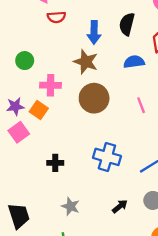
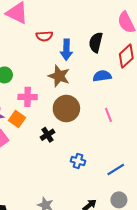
red semicircle: (56, 17) -> (44, 36), moved
blue cross: (107, 157) -> (78, 161), size x0.6
black cross: (55, 163) -> (48, 135), moved, turned -32

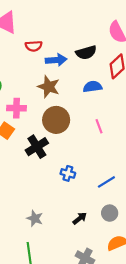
black semicircle: (96, 42) -> (86, 52), turned -120
blue arrow: (66, 50) -> (56, 60), turned -96
black cross: (48, 135) -> (37, 147), size x1.5

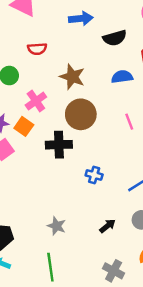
red semicircle: (34, 46) -> (37, 49), moved
blue arrow: (56, 60) -> (81, 19), moved
pink cross: (17, 108) -> (36, 101), turned -36
black cross: (37, 147) -> (59, 145), turned 30

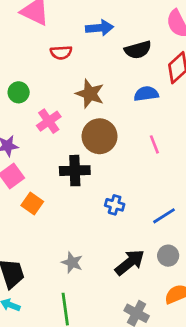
red semicircle: (37, 49) -> (61, 53), moved
orange square: (24, 126) -> (32, 203), moved
black arrow: (107, 226) -> (130, 262), size x1.6

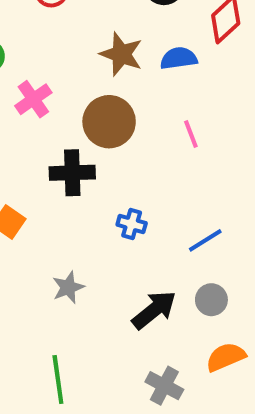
brown star: (90, 94) -> (121, 54), moved
gray star: (72, 262) -> (68, 287), moved, turned 30

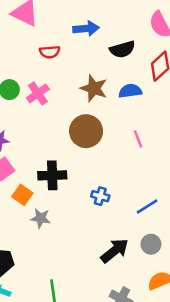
pink cross: (33, 99) -> (38, 93), moved
black cross: (72, 173) -> (52, 175), moved
gray star: (68, 287) -> (41, 218), moved, turned 30

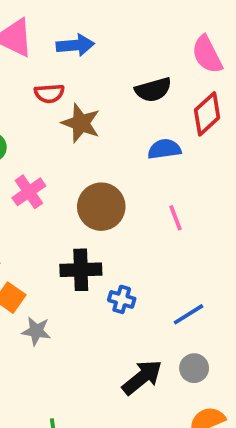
blue arrow: (86, 29) -> (75, 45), moved
brown star: (94, 88) -> (81, 123), moved
pink cross: (38, 93) -> (29, 192), moved
black cross: (52, 175) -> (81, 270), moved

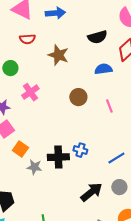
red semicircle: (49, 93) -> (27, 39), moved
brown circle: (101, 207) -> (78, 97), moved, size x0.7
black cross: (81, 270) -> (58, 157), moved

